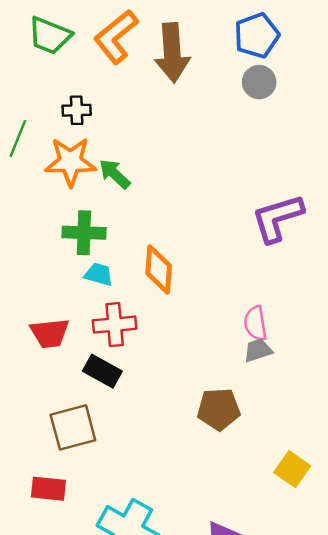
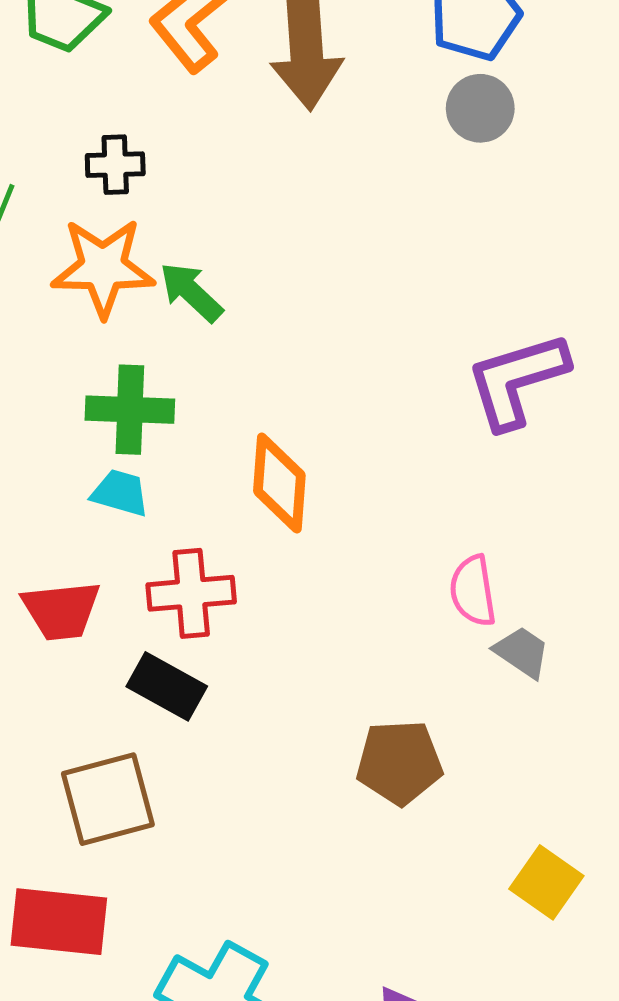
cyan trapezoid: (99, 274) -> (120, 493), moved
gray trapezoid: (258, 350) -> (522, 652), moved, turned 52
red rectangle: (48, 489) -> (59, 922), size x1.4

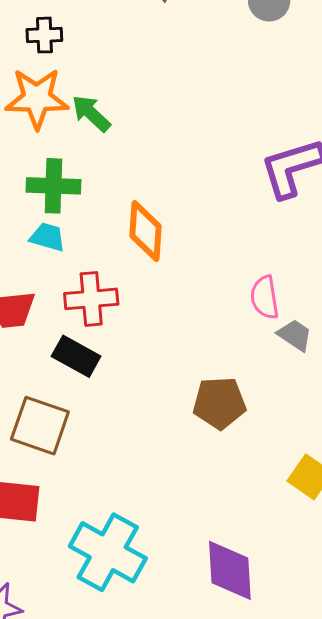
brown square: (108, 799) -> (40, 426), turned 34

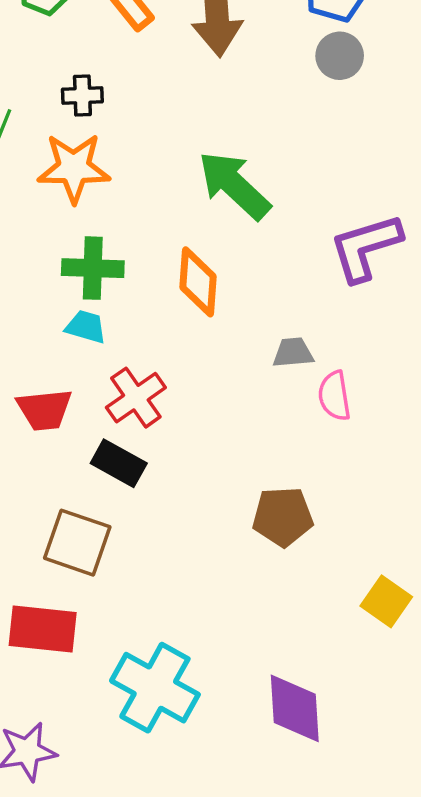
green arrow: (91, 113) -> (234, 185), moved, size x1.6
orange diamond: (145, 231) -> (198, 282), moved
red cross: (91, 299) -> (136, 398), turned -30
gray trapezoid: (295, 335) -> (293, 353), moved, turned -39

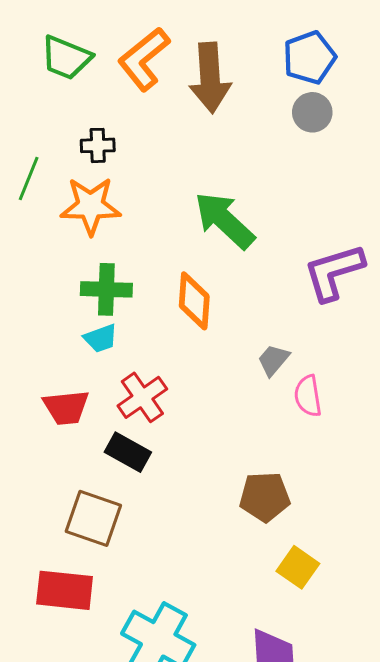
cyan trapezoid: (86, 327) -> (101, 338), turned 144
gray trapezoid: (293, 353) -> (273, 360), turned -45
yellow square: (386, 601) -> (298, 567), moved

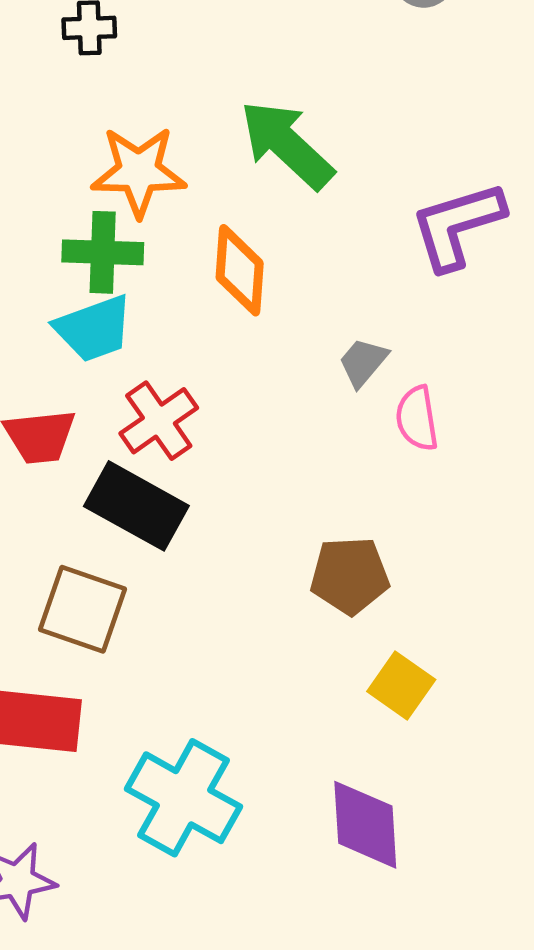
orange star: (91, 206) -> (139, 172), moved
cyan trapezoid: (101, 338) -> (94, 329), size x1.5
black rectangle: (128, 452) -> (136, 506), size x1.4

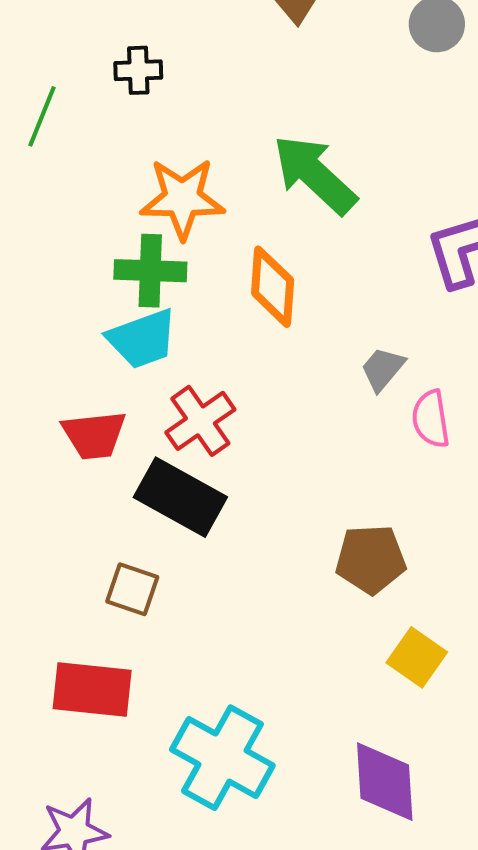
brown square: (83, 609) -> (132, 589), size x0.7

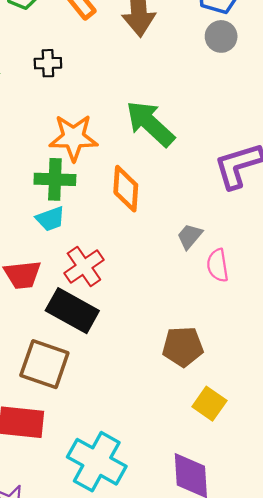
cyan trapezoid: (142, 339) -> (50, 219), size x0.7
brown square: (132, 589) -> (44, 364), size x1.6

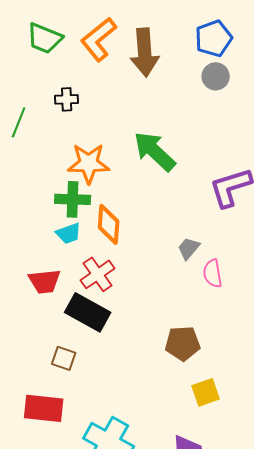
orange diamond: (126, 189) -> (109, 224), moved
brown square: (44, 364) -> (64, 358), size x0.6
yellow square: (209, 404) -> (206, 392), turned 36

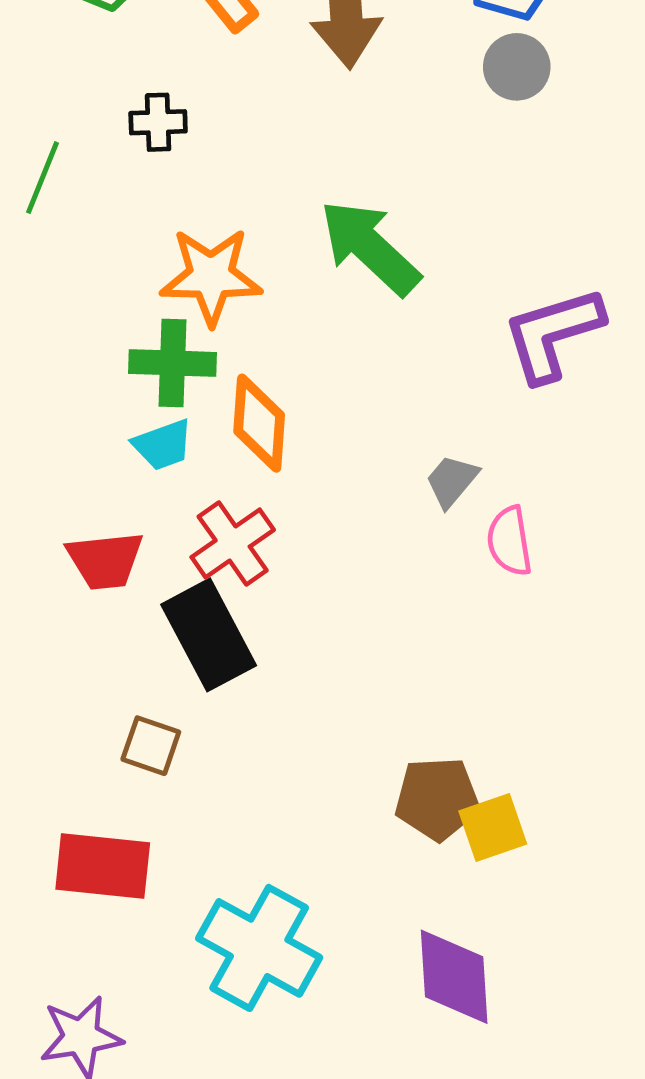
black rectangle: (88, 312) -> (209, 635), turned 33
brown pentagon: (183, 343) -> (437, 799), moved

